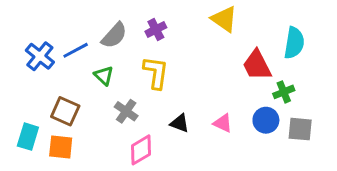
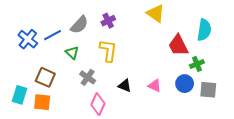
pink diamond: (141, 150) -> (98, 104), turned -35

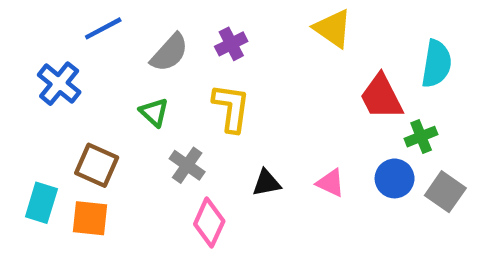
blue line: (53, 35) -> (103, 28), moved
black triangle: (125, 86) -> (267, 183), turned -32
gray square: (208, 90) -> (445, 192), turned 30

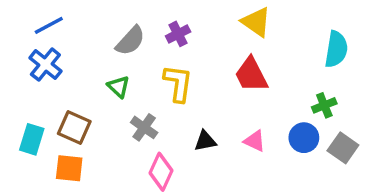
blue line: (103, 28) -> (49, 25), moved
red trapezoid: (381, 97) -> (251, 75), moved
cyan rectangle: (41, 203) -> (32, 139), moved

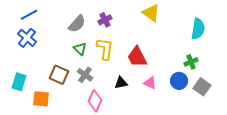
red trapezoid: (251, 75) -> (137, 57), moved
green triangle: (119, 87) -> (80, 49), moved
brown square: (74, 127) -> (59, 75), moved

